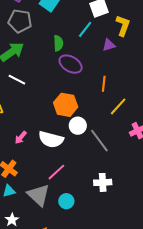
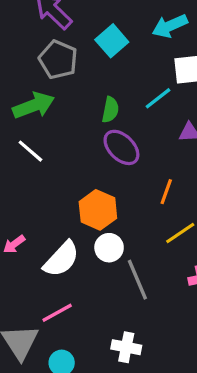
white semicircle: (51, 139) -> (61, 259), turned -75

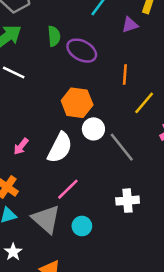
green semicircle: (110, 110) -> (54, 36), moved

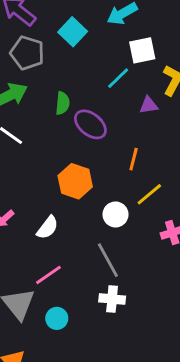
white circle: (93, 129) -> (116, 214), moved
gray line: (122, 147) -> (108, 260), moved
white semicircle: (60, 148) -> (47, 228), size x0.7

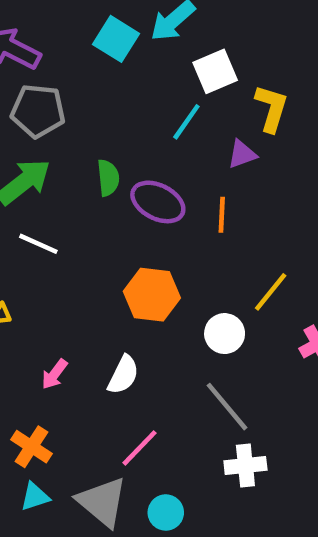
cyan square: (73, 32) -> (116, 39), moved
orange line: (134, 159) -> (222, 215), moved

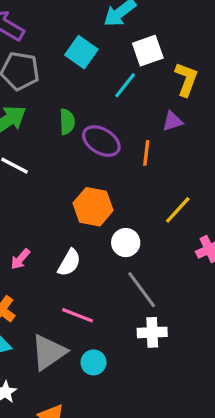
cyan square: (116, 39) -> (81, 52), moved
purple triangle: (242, 154) -> (172, 121), moved
white circle: (225, 334) -> (126, 243), moved
pink line: (139, 448) -> (78, 315), turned 64
gray triangle: (102, 502) -> (49, 352), turned 42

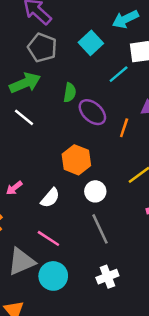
white cross: (152, 332) -> (107, 277), moved, turned -30
cyan circle: (93, 362) -> (53, 276), size x1.5

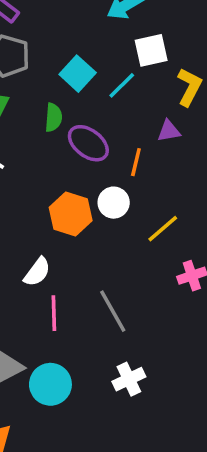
cyan square: (91, 43) -> (78, 74), moved
white circle: (95, 191) -> (114, 203), moved
pink line: (48, 238) -> (54, 313), moved, turned 60

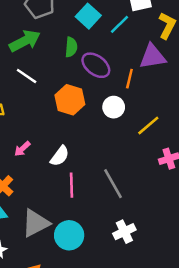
purple triangle: (169, 131) -> (153, 57), size x1.6
orange hexagon: (71, 214) -> (70, 100), moved

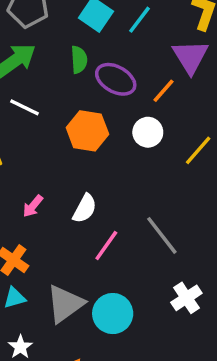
purple triangle: (153, 57) -> (190, 57), turned -44
orange line: (129, 79) -> (164, 91), turned 36
pink line: (72, 185) -> (106, 246), turned 45

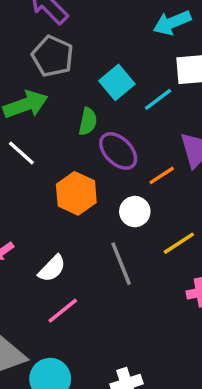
gray line: (162, 235) -> (121, 264), moved

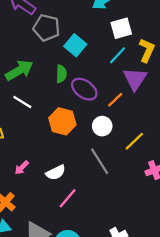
gray pentagon: (53, 56) -> (47, 28), moved
cyan line: (158, 99) -> (117, 55), moved
white semicircle: (52, 268) -> (56, 173), turned 30

